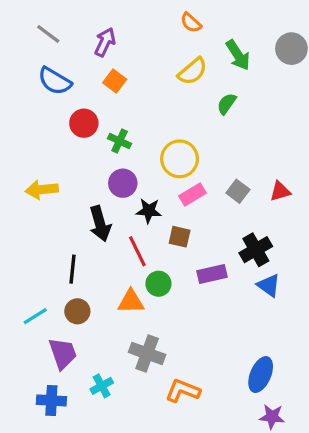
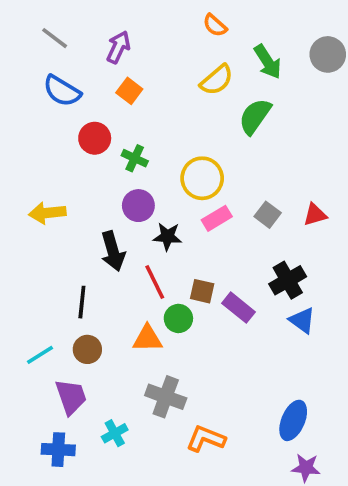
green semicircle: (227, 104) -> (255, 116), size x1.5
brown square: (180, 237) -> (202, 291), moved
purple rectangle: (212, 274) -> (239, 308), turned 52

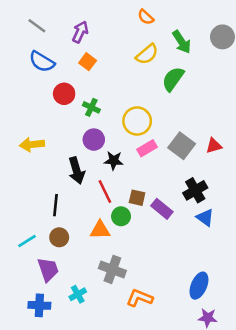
gray square: (268, 215) -> (182, 146), size x1.5

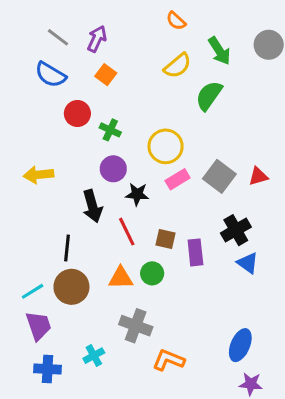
gray line: (37, 26) -> (58, 37), moved
purple rectangle: (162, 209) -> (195, 252), turned 45
green circle: (121, 216) -> (152, 273), moved
brown circle: (59, 237) -> (71, 287), size x1.5
purple trapezoid: (48, 269) -> (39, 326), moved

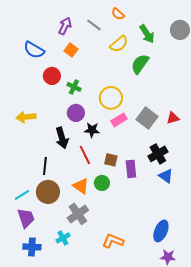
gray line: (58, 37) -> (94, 25), moved
orange triangle: (121, 278) -> (81, 186), turned 36
gray cross: (136, 326) -> (78, 214), moved, turned 35

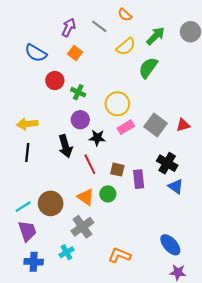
green arrow: (147, 34) -> (156, 36), turned -102
black cross: (158, 154) -> (167, 163), turned -30
black line: (45, 166) -> (27, 153), moved
blue ellipse: (161, 231) -> (170, 245), turned -65

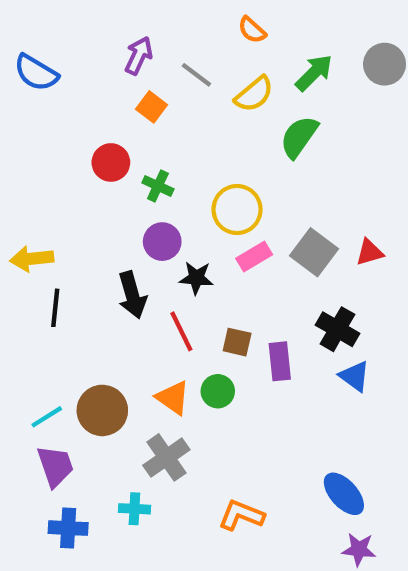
gray line: (99, 26) -> (196, 75), moved
blue semicircle: (36, 53) -> (36, 73), moved
yellow arrow: (27, 124) -> (32, 259), moved
cyan cross: (66, 252) -> (134, 509), turned 32

